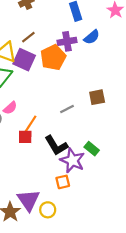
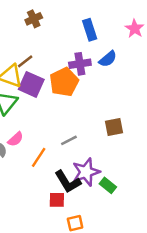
brown line: (28, 37) -> (25, 61), moved
gray line: (67, 109) -> (69, 140), moved
red square: (25, 137) -> (57, 200), moved
purple star: (72, 160) -> (86, 172), moved, turned 30

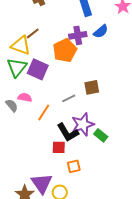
purple square: (31, 84) -> (38, 69), moved
brown square: (114, 127) -> (92, 87), moved
pink semicircle: (15, 139) -> (25, 97), turned -128

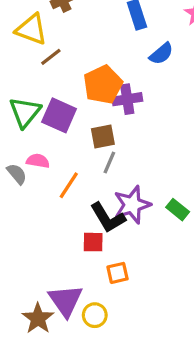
purple cross: (78, 35) -> (127, 99), moved
yellow triangle: (21, 45) -> (31, 29), moved
brown square: (92, 87) -> (103, 137), moved
gray line: (69, 98) -> (109, 163), turned -40
green rectangle: (101, 135) -> (178, 210), moved

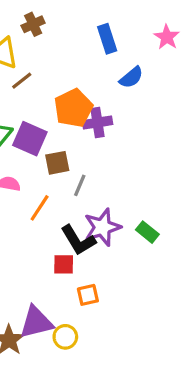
brown square: (103, 137) -> (57, 163), moved
purple triangle: (66, 301) -> (36, 322), turned 51

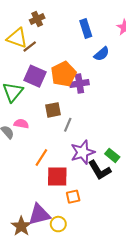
brown line: (22, 81) -> (30, 47), moved
purple square: (30, 139) -> (35, 76), moved
orange line: (40, 208) -> (41, 157), moved
black L-shape: (78, 240) -> (99, 170), moved
red square: (64, 264) -> (57, 177), size x1.5

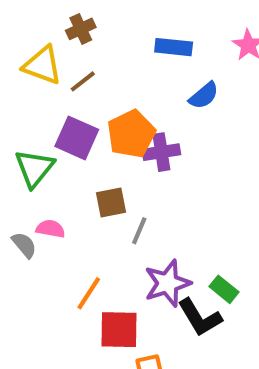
blue rectangle: (86, 29) -> (174, 47), turned -66
brown line: (30, 47) -> (83, 81), moved

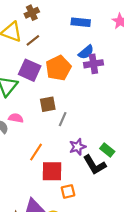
blue semicircle: (204, 96) -> (86, 52), moved
purple cross: (161, 152) -> (93, 64), moved
purple star: (168, 283) -> (78, 147), size x0.7

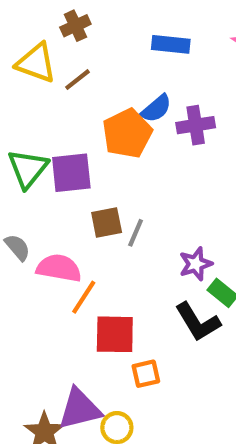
blue semicircle: (86, 52) -> (156, 109), moved
purple square: (30, 70) -> (71, 173), moved, turned -30
brown square: (48, 104) -> (107, 222), moved
pink semicircle: (16, 118) -> (59, 268), moved, size x1.5
purple star: (78, 147) -> (196, 264), moved

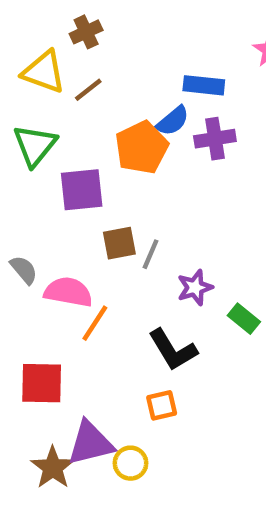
blue rectangle: (171, 44) -> (204, 85), moved
green triangle: (28, 169) -> (35, 145), moved
purple star: (196, 264) -> (195, 288), moved
black L-shape: (198, 322) -> (173, 350), moved
red square: (115, 334) -> (42, 383), moved

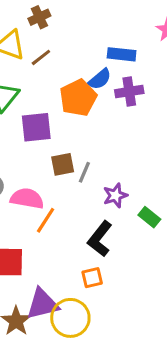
black L-shape: (173, 350) -> (100, 239), turned 69
yellow circle: (130, 463) -> (70, 318), size x1.6

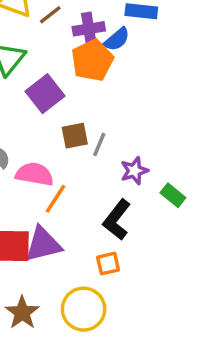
purple cross: (129, 92) -> (89, 29), moved
purple square: (36, 127) -> (45, 94), turned -32
purple triangle: (42, 304) -> (43, 244), moved

